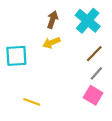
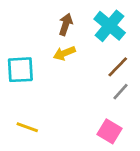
pink square: (93, 95) -> (110, 131), moved
yellow line: (32, 102) -> (27, 127), moved

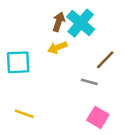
cyan cross: (110, 26) -> (81, 23), moved
gray line: (120, 92) -> (89, 82), moved, turned 63

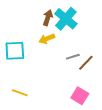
brown line: (105, 60) -> (86, 63), moved
gray line: (89, 82) -> (73, 57), moved, turned -32

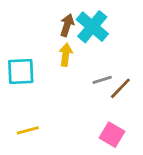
yellow arrow: (47, 39) -> (66, 55), turned 119
yellow line: (20, 93) -> (28, 130), turned -35

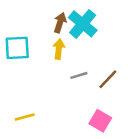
cyan square: (21, 72) -> (17, 48), moved
gray line: (102, 80) -> (79, 75), moved

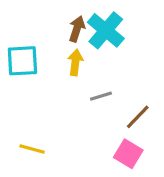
brown line: (108, 79) -> (138, 117), moved
yellow line: (25, 117) -> (32, 149), turned 30

